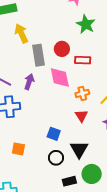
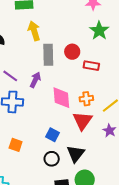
pink diamond: (60, 77) -> (61, 98), moved
red triangle: (81, 116) -> (82, 121), size x1.5

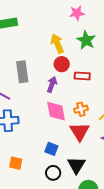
yellow arrow: (34, 31) -> (57, 44), moved
gray rectangle: (48, 55) -> (22, 72), moved
purple arrow: (35, 80) -> (52, 84), moved

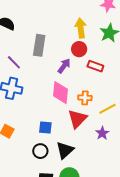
blue square: (51, 149) -> (45, 128), turned -32

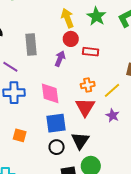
pink diamond: (61, 93) -> (50, 93), moved
blue square: (45, 128) -> (56, 123), size x1.5

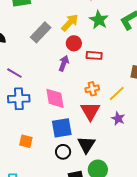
yellow arrow: (67, 18) -> (70, 23), turned 66
gray rectangle: (31, 44) -> (41, 32), moved, turned 50

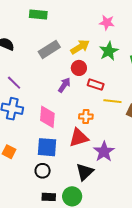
yellow line: (117, 94) -> (112, 101), moved, turned 36
red triangle: (90, 111) -> (79, 138), turned 30
purple star: (118, 118) -> (104, 152), size x1.5
black triangle: (86, 145) -> (85, 172), moved

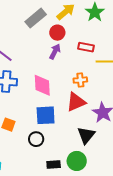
red circle: (79, 68) -> (57, 33), moved
black circle: (43, 171) -> (36, 139), moved

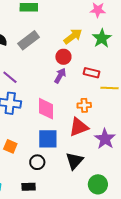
gray rectangle: (36, 18) -> (29, 40), moved
black triangle: (86, 135) -> (74, 161), moved
green circle: (77, 161) -> (98, 184), moved
black rectangle: (54, 165) -> (29, 187), moved

